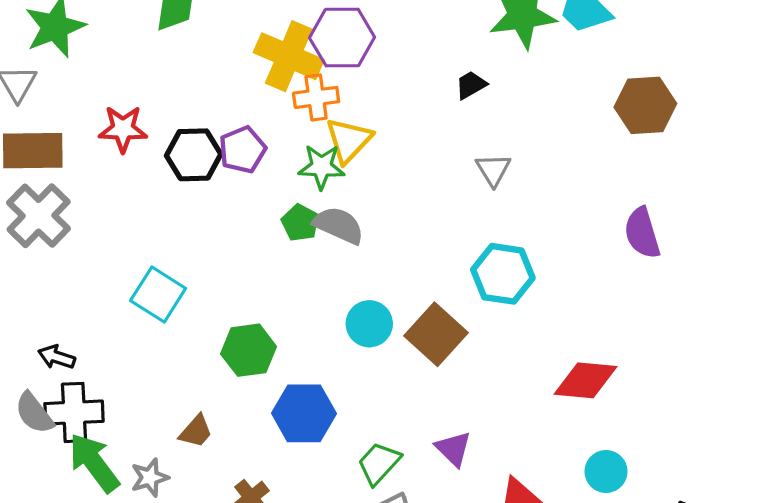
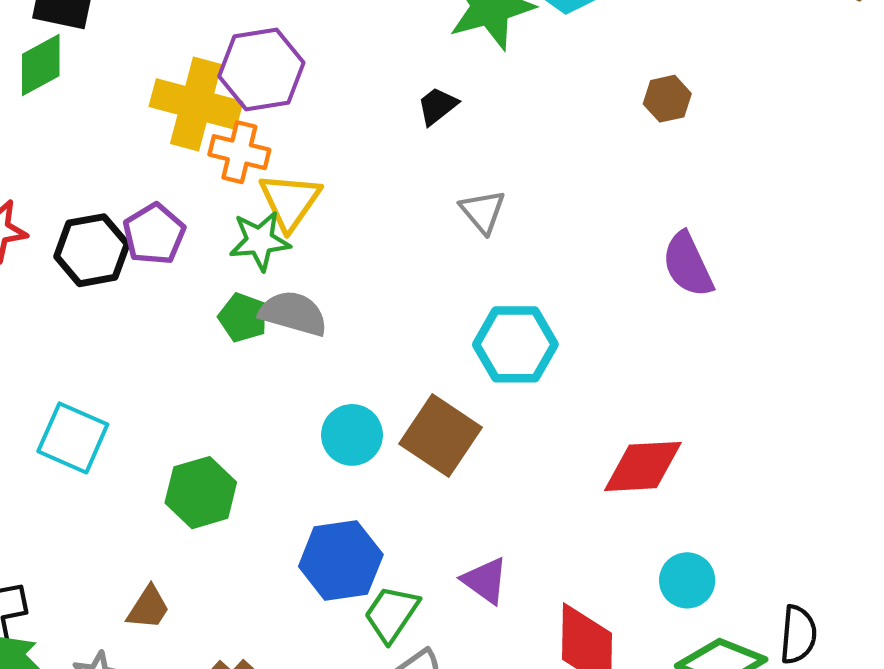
orange cross: (316, 97) -> (239, 152), turned 30
brown hexagon: (645, 105) -> (667, 99), size x0.6
blue hexagon: (304, 413) -> (341, 560), moved

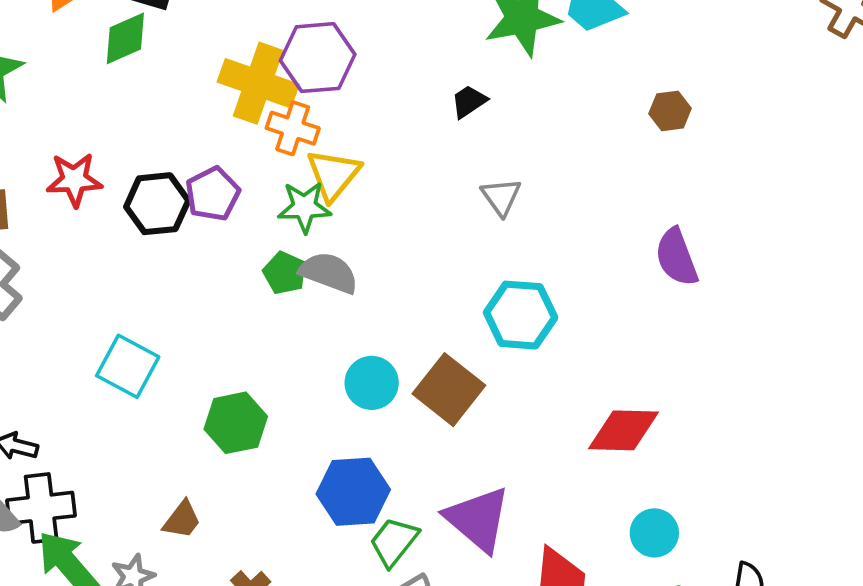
purple triangle: (485, 580) -> (478, 519), size x1.6

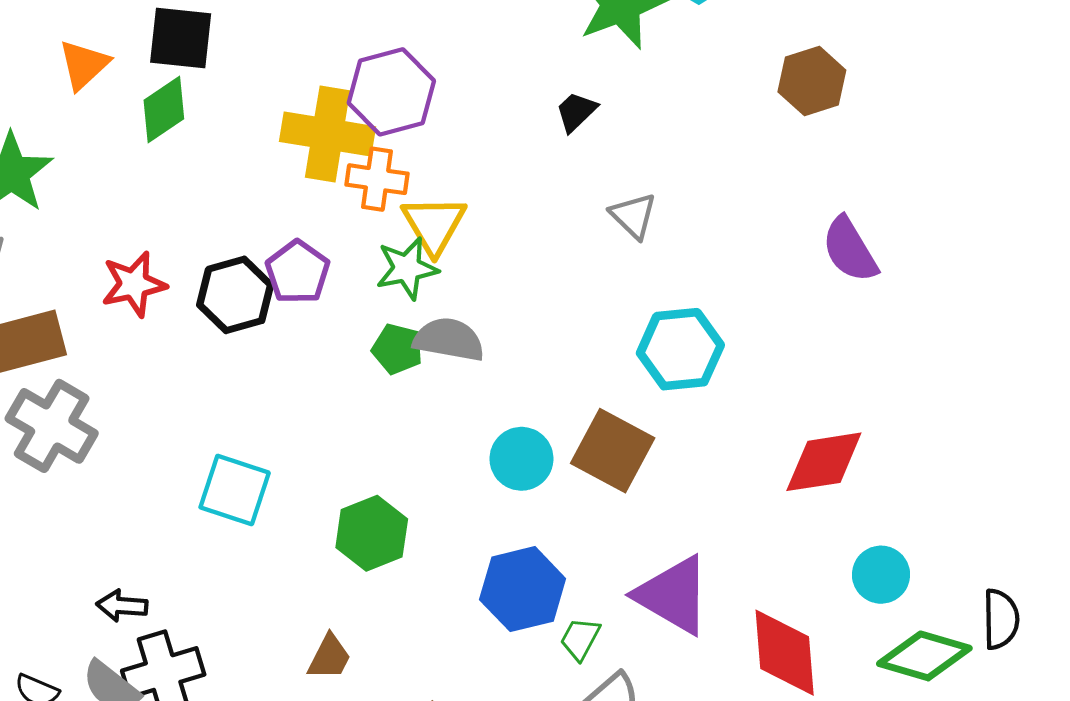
brown hexagon: (670, 111) -> (812, 81), size x1.4
green trapezoid: (394, 542) -> (580, 639), size x0.7

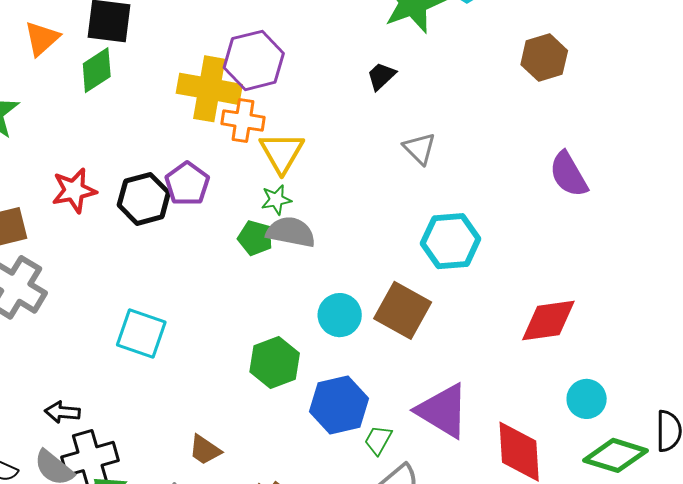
green star: (407, 268) -> (276, 200), moved, size x0.7
green hexagon: (372, 533) -> (275, 362), moved
brown trapezoid: (329, 657) -> (205, 450), turned 96

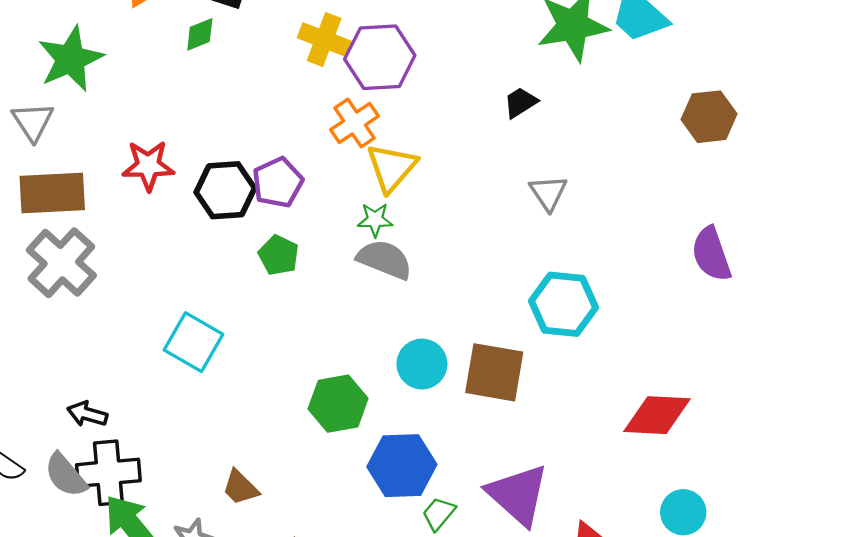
green diamond: (97, 70) -> (200, 34), size x0.7
yellow cross: (209, 89) -> (324, 39), moved, size x0.7
orange cross: (243, 121) -> (355, 123), turned 36
green pentagon: (255, 238) -> (279, 255), moved
brown square: (403, 310) -> (494, 372), turned -30

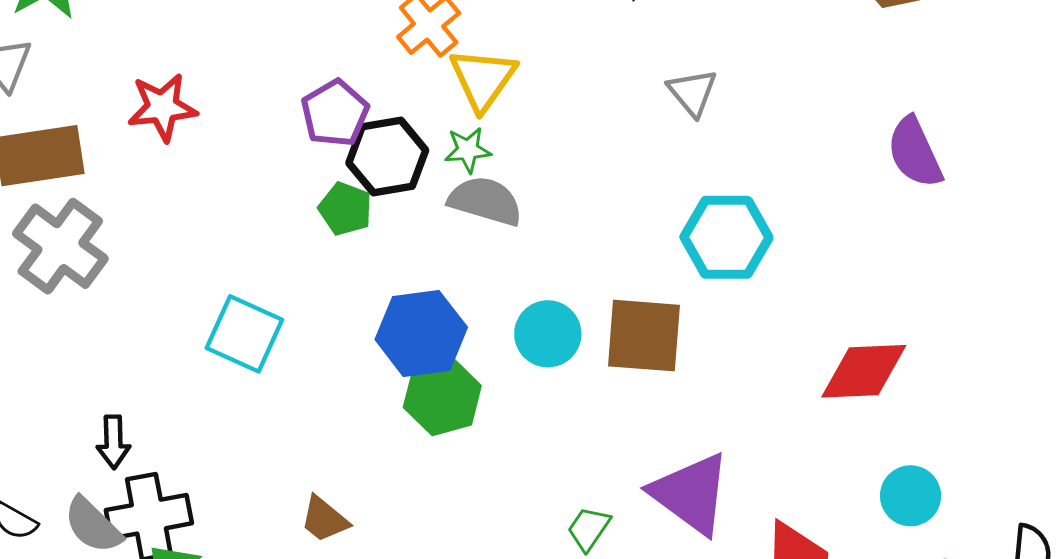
black hexagon: (225, 190) -> (387, 157), moved
black arrow: (87, 414) -> (113, 442), turned -102
blue hexagon: (402, 466) -> (421, 333), moved

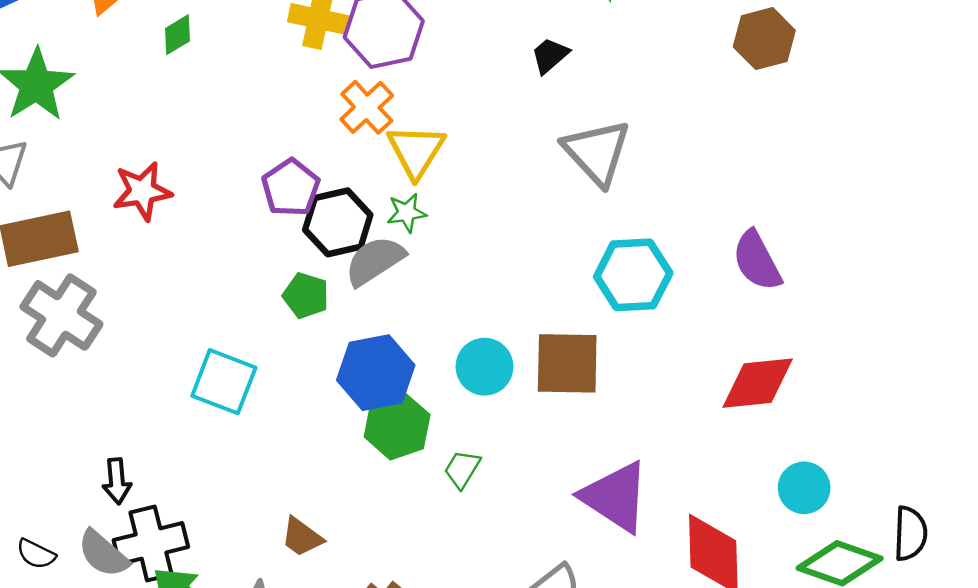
gray triangle: (692, 92) -> (597, 152), size x1.6
purple semicircle: (915, 152) -> (757, 261), moved
gray semicircle: (485, 201) -> (375, 261), moved, turned -46
green pentagon: (345, 209) -> (306, 296), moved
green trapezoid: (589, 529) -> (462, 469), moved

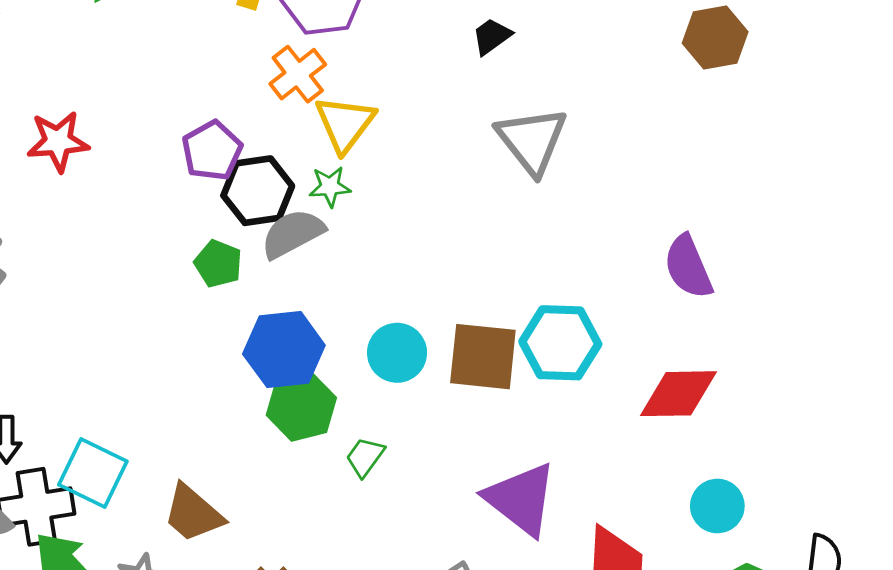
cyan hexagon: (633, 275) -> (560, 343), moved
cyan square: (224, 382) -> (93, 473), moved
brown trapezoid: (302, 537) -> (193, 513), size x1.4

